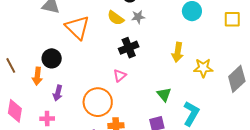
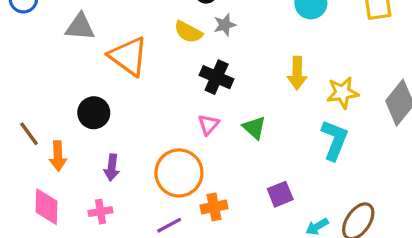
black cross: (129, 48) -> (217, 77), turned -36
orange arrow: (37, 76) -> (58, 156), moved
green triangle: (164, 95) -> (254, 128), moved
cyan L-shape: (191, 114) -> (335, 140), moved

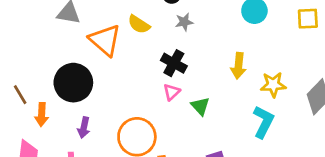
yellow semicircle: (188, 32) -> (139, 24), moved
black circle: (94, 113) -> (73, 83), size x1.5
pink triangle: (208, 125) -> (172, 92), moved

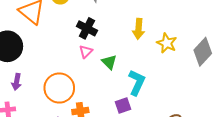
yellow star: (273, 85) -> (167, 43), turned 30
cyan L-shape: (263, 122) -> (137, 83), moved

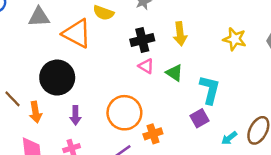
black cross: (87, 28) -> (142, 40), turned -30
yellow arrow: (139, 29) -> (180, 34), moved
pink triangle: (86, 51) -> (146, 66), turned -32

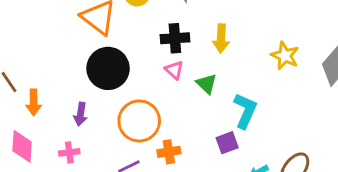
black circle: (57, 78) -> (108, 68), moved

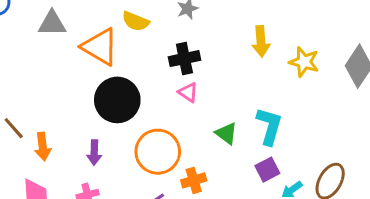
yellow arrow: (221, 38) -> (261, 41), moved
green triangle: (207, 84) -> (226, 133), moved
purple square: (227, 143) -> (267, 170), moved

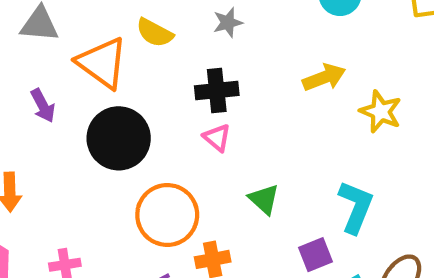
yellow arrow: (261, 41) -> (324, 77), turned -112
cyan L-shape: (269, 126) -> (356, 207), moved
purple arrow: (94, 153) -> (43, 106), moved, turned -35

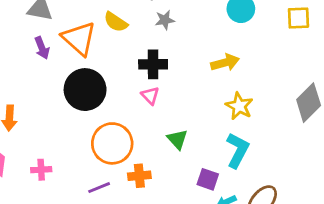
purple arrow: (43, 106) -> (42, 48), moved
yellow star: (381, 112) -> (239, 106), moved
purple square: (315, 255) -> (208, 179), turned 35

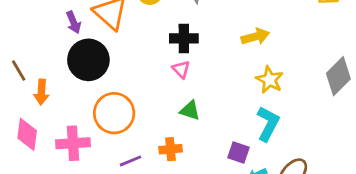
black circle: (85, 90) -> (88, 60), moved
green triangle: (177, 139) -> (190, 110), moved, turned -30
orange circle: (112, 143) -> (114, 113), moved
pink cross: (41, 170) -> (73, 143), size x1.6

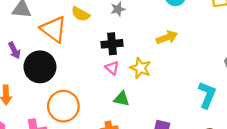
purple arrow: (73, 22) -> (14, 50), moved
yellow star: (270, 80) -> (140, 68), moved
cyan L-shape: (268, 124) -> (207, 95), moved

